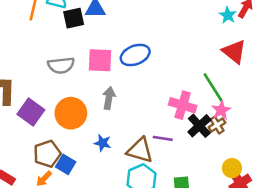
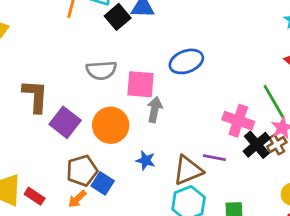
black square: (74, 18) -> (118, 17), turned -30
pink square: (100, 60) -> (140, 84), moved
brown triangle: (140, 150) -> (188, 170), turned -40

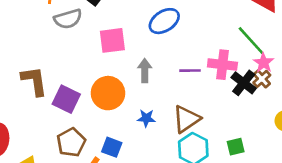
gray semicircle: (101, 70) -> (68, 19), moved
pink square: (140, 84) -> (112, 40), moved
purple line: (214, 158) -> (190, 71), moved
brown pentagon: (82, 171) -> (71, 142), moved

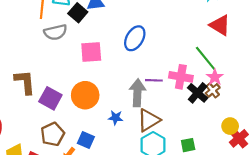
blue ellipse: (164, 21) -> (135, 38), turned -30
gray arrow: (145, 70) -> (137, 93), moved, size x1.4

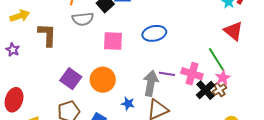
blue ellipse: (135, 38) -> (154, 33), turned 40
brown L-shape: (25, 82) -> (47, 35), moved

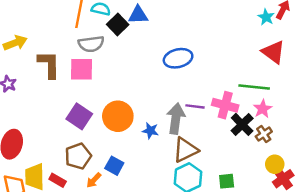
pink square: (113, 41) -> (82, 69), moved
green line: (216, 59) -> (254, 87), turned -50
brown cross: (219, 90) -> (264, 134), moved
blue star: (128, 104) -> (150, 131), moved

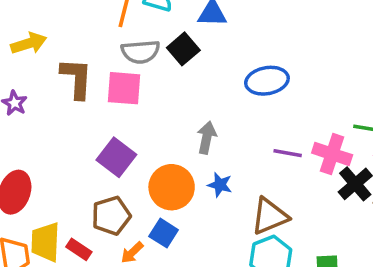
black square: (118, 25) -> (183, 49), moved
orange circle: (118, 116) -> (172, 187), moved
gray arrow: (176, 119) -> (207, 138), moved, size x0.7

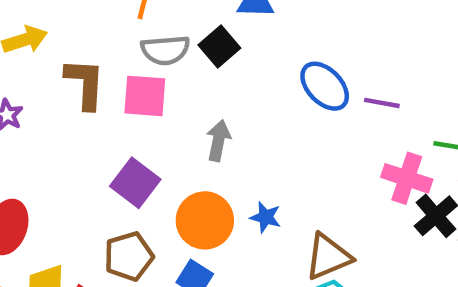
blue ellipse: (267, 81) -> (325, 86), turned 57
gray arrow: (207, 138) -> (218, 141), moved
purple line: (288, 153) -> (382, 103), moved

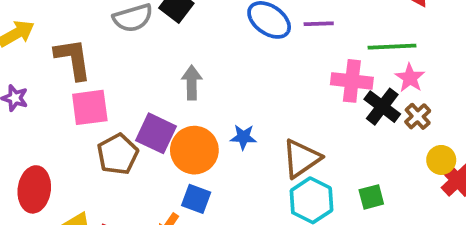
pink square: (145, 96) -> (90, 107), moved
purple square: (135, 183) -> (156, 133), moved
brown pentagon: (129, 256) -> (118, 154), moved

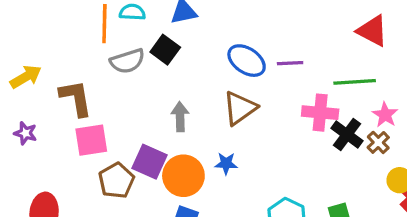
pink star: (410, 78) -> (385, 115), moved
brown triangle: (301, 158) -> (240, 108), moved

